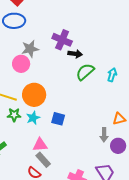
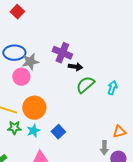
blue ellipse: (14, 21) -> (14, 53), moved
blue square: (58, 119) -> (58, 132), turned 32

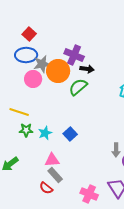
red square: (17, 12) -> (29, 34), moved
green semicircle: (85, 85) -> (78, 87), moved
orange circle: (34, 108) -> (58, 71), moved

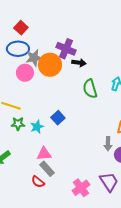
green semicircle: (78, 87) -> (90, 89), moved, turned -66
blue square: (70, 134) -> (58, 118), moved
pink cross: (89, 194) -> (81, 188), turned 30

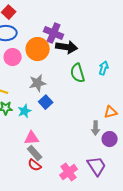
gray star: (34, 58) -> (38, 83), moved
black arrow: (79, 63) -> (67, 47), size x1.5
red semicircle: (38, 182) -> (35, 165), moved

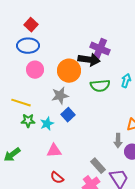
purple cross: (54, 33) -> (100, 49), moved
orange circle: (38, 49) -> (69, 71), moved
green semicircle: (78, 73) -> (100, 86), turned -78
gray rectangle: (35, 153) -> (98, 166), moved

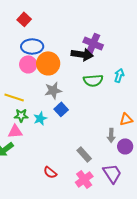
blue ellipse: (28, 46) -> (32, 46), moved
orange circle: (69, 71) -> (48, 63), moved
pink triangle: (54, 151) -> (15, 131), moved
gray rectangle: (98, 166) -> (84, 154), moved

